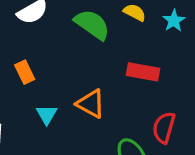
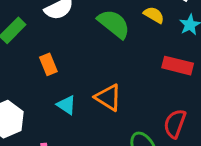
red rectangle: (143, 72) -> (178, 66), moved
cyan triangle: (47, 114) -> (66, 105), turned -30

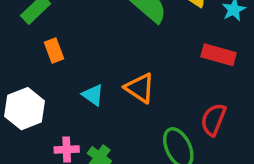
orange rectangle: (48, 64) -> (54, 51), moved

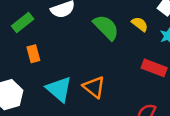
cyan triangle: (93, 95) -> (59, 89), size x1.6

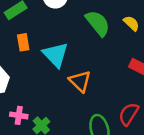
cyan triangle: (59, 89) -> (56, 55), moved

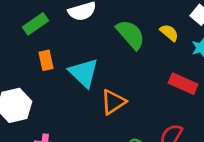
orange triangle: (80, 81) -> (113, 102), turned 45

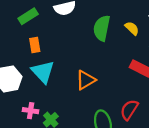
green semicircle: (131, 34) -> (102, 28), turned -130
cyan triangle: (84, 73) -> (43, 72), moved

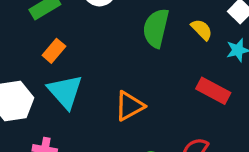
orange rectangle: (35, 45) -> (54, 51), turned 48

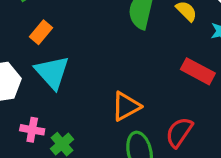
orange triangle: (129, 106) -> (126, 106), moved

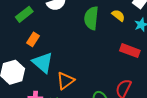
orange triangle: (126, 106) -> (66, 81), moved

